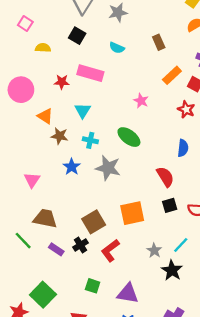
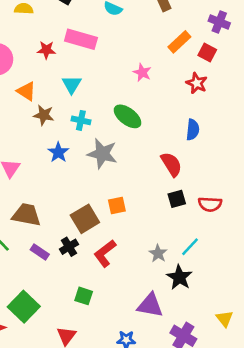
orange square: (132, 213) -> (117, 206), moved, size x0.6
purple triangle: (128, 293) -> (150, 305), moved

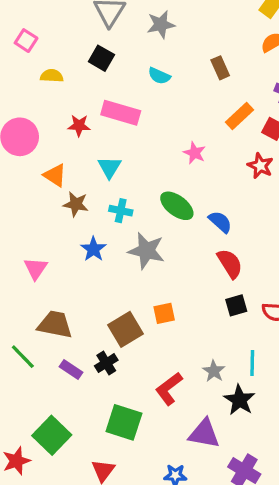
blue semicircle: (193, 130) -> (220, 222), moved, turned -54
cyan line: (190, 247) -> (252, 363), turned -42
red L-shape: (105, 253) -> (169, 389), moved
green square: (84, 296) -> (124, 422), size x1.6

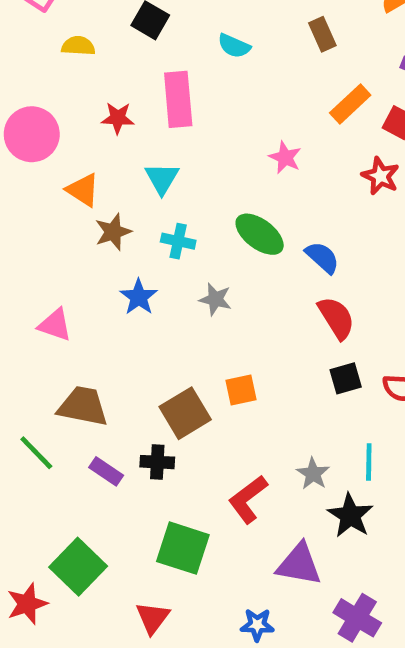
pink rectangle: (121, 113) -> (178, 99), turned 69
brown star: (76, 204) -> (113, 232), turned -30
gray star: (146, 251) -> (215, 299), size x0.6
pink triangle: (36, 268) -> (55, 325), turned -45
black cross: (106, 363) -> (157, 462), turned 35

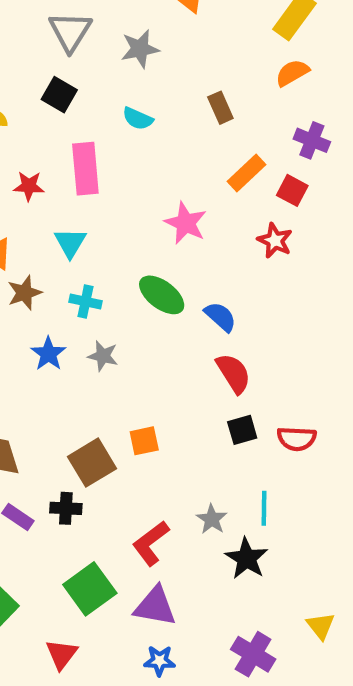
pink star: (285, 157) -> (186, 223), size x1.4
gray star: (215, 299) -> (103, 356), moved
green square: (183, 548) -> (90, 589), turned 36
purple triangle: (299, 564) -> (155, 606), moved

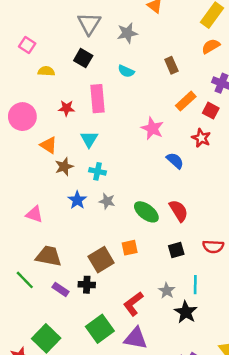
green ellipse: (162, 295) -> (146, 212), moved
blue semicircle: (220, 317) -> (175, 161), moved
black square: (242, 430) -> (176, 250), moved

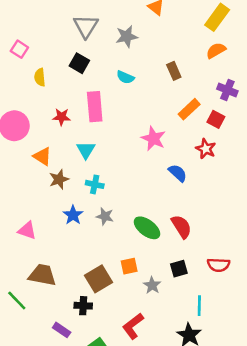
yellow semicircle: (46, 71) -> (40, 77), turned -98
purple rectangle: (61, 289) -> (62, 330), moved
gray star: (167, 291) -> (152, 285), moved

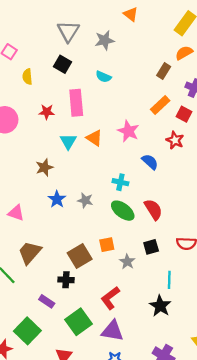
brown rectangle: (174, 71) -> (164, 71), moved, turned 56
orange triangle: (42, 156) -> (94, 138), moved
cyan cross: (95, 184) -> (120, 182), moved
brown trapezoid: (42, 275) -> (30, 253), turned -60

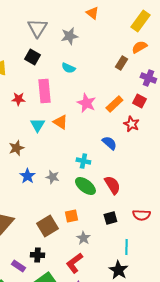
orange rectangle: (160, 105) -> (114, 104), moved
pink star: (128, 131) -> (86, 103), moved
gray star: (127, 262) -> (83, 238), moved
black cross: (66, 280) -> (37, 255), moved

